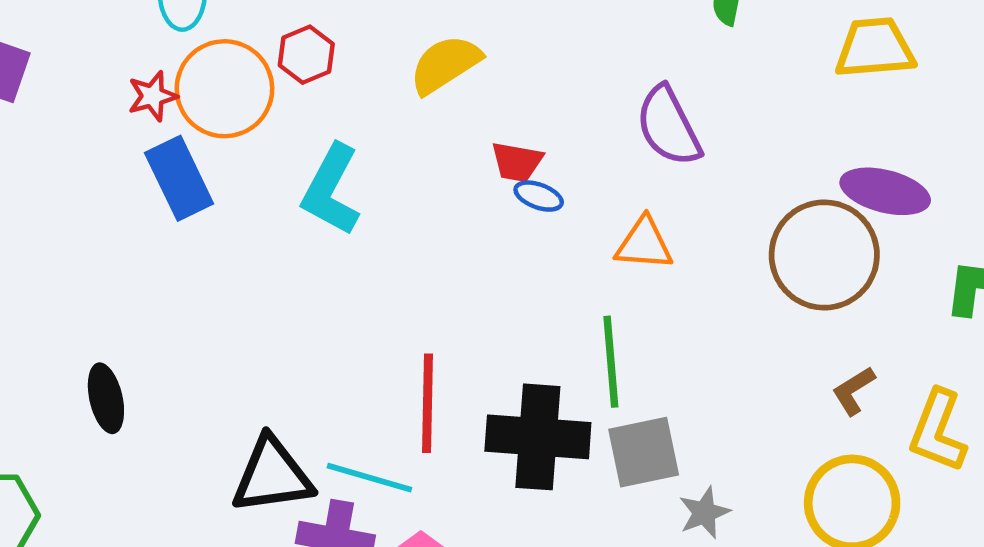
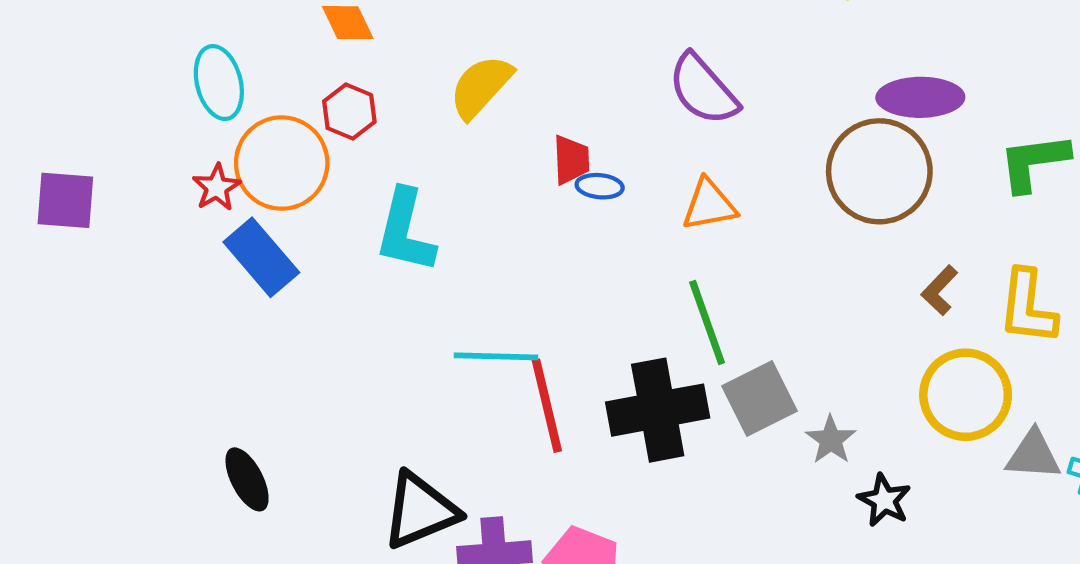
red trapezoid: (517, 162) -> (571, 160), turned -88
cyan line: (369, 478) -> (496, 356), moved

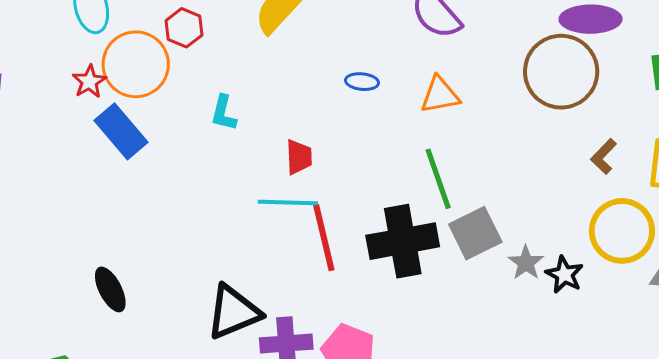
red trapezoid: (571, 160) -> (299, 157), moved
cyan L-shape: (405, 231) -> (224, 113), size x0.6
black star: (884, 500) -> (564, 275), moved

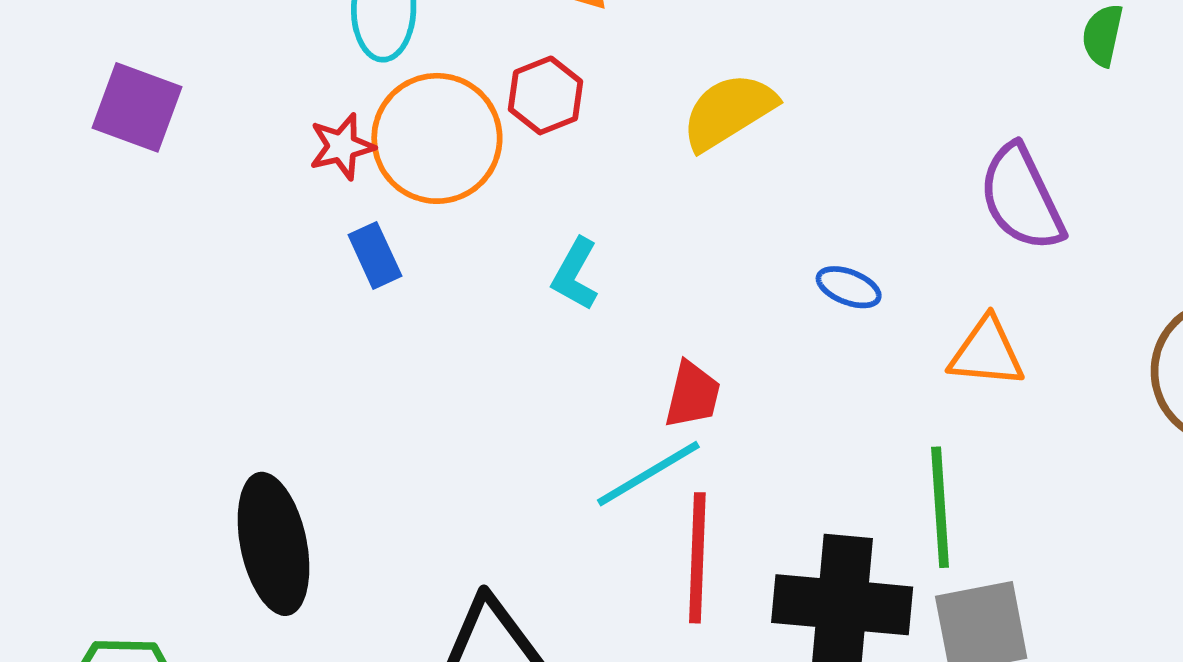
blue rectangle: (121, 131) -> (375, 255), size x0.6
cyan line: (288, 202) -> (648, 474), turned -48
black ellipse: (110, 289) -> (273, 544), size x1.5

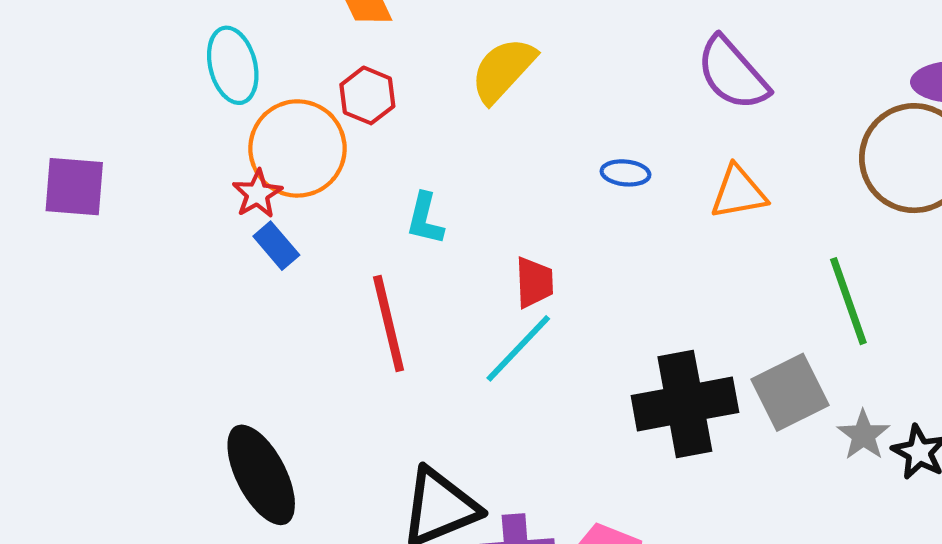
red star: (342, 146) -> (257, 194), moved
green line: (940, 507) -> (848, 301), moved
red line: (697, 558) -> (389, 323), moved

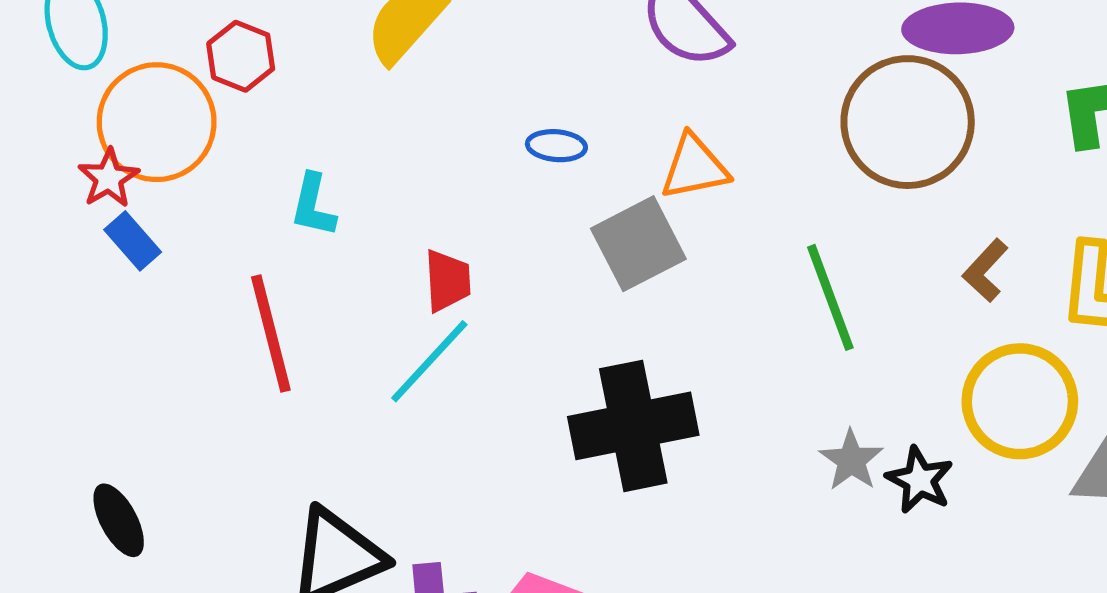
gray square: (790, 392) -> (638, 244), moved
black ellipse: (261, 475) -> (119, 520), size x0.6

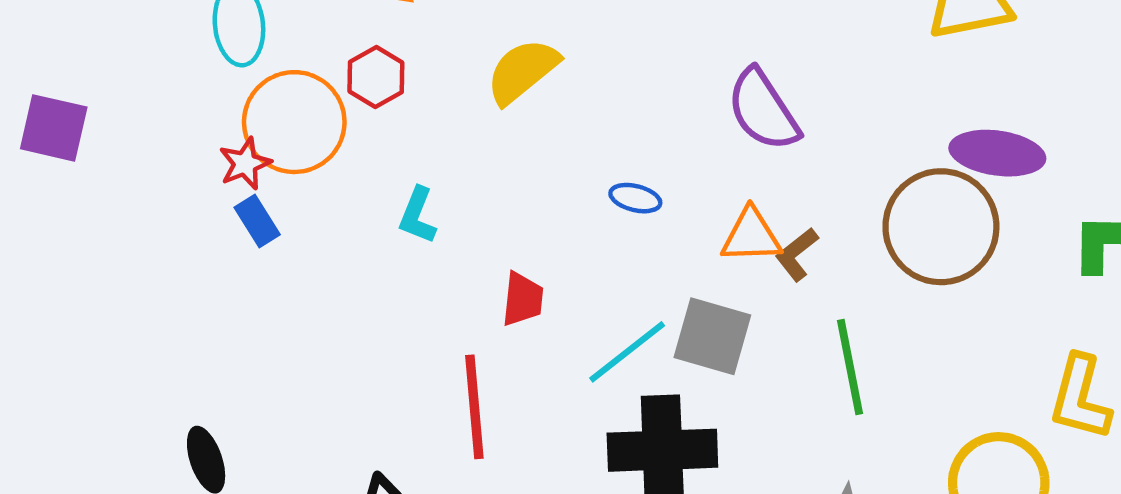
gray square: (638, 244) -> (712, 336), moved, turned 34
brown L-shape: (985, 270) -> (797, 254), moved
red line: (271, 334) -> (474, 407), moved
cyan line: (429, 361) -> (627, 352), moved

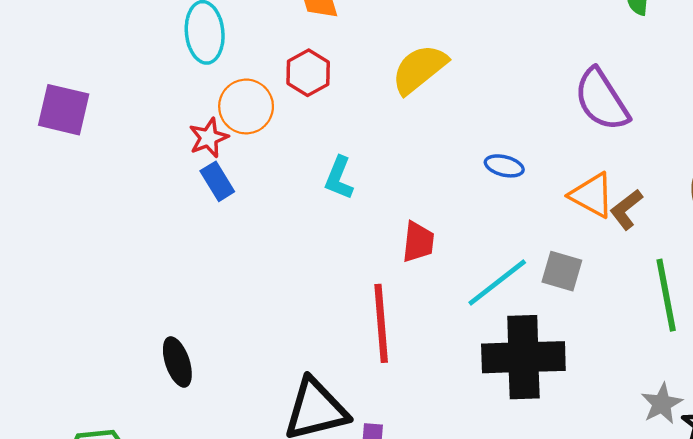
orange circle: (294, 122) -> (246, 106), size x0.7
orange triangle: (751, 236) -> (592, 195), turned 30
gray square: (712, 336) -> (562, 271), size x0.7

